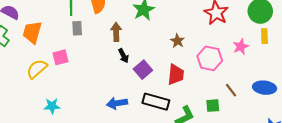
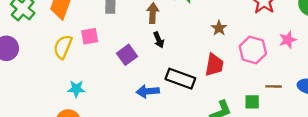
yellow semicircle: (37, 69) -> (63, 47), turned -30
purple square: (143, 70) -> (127, 55), moved
brown line: (231, 90) -> (273, 86), turned -56
black rectangle: (156, 102) -> (180, 79), moved

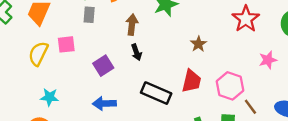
pink hexagon: (253, 50) -> (230, 86), moved
brown line: (273, 86) -> (250, 107), turned 49
blue arrow: (148, 91) -> (104, 104), moved

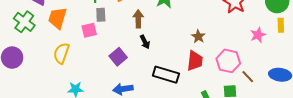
pink square: (66, 44) -> (89, 30), moved
brown star: (199, 44) -> (198, 36), moved

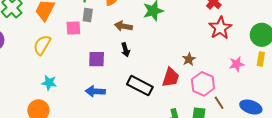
brown arrow: (138, 19) -> (123, 26), turned -90
brown star: (198, 36) -> (189, 59), moved
purple square: (118, 57) -> (97, 59), turned 30

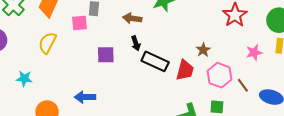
cyan star: (49, 83) -> (24, 78), moved
black rectangle: (140, 86) -> (155, 61), moved
blue arrow: (95, 91) -> (85, 97), moved
brown line: (219, 103) -> (243, 85), moved

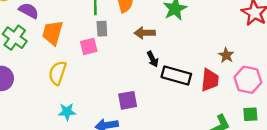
purple square: (106, 55) -> (128, 100), moved
cyan star: (24, 78) -> (67, 112), moved

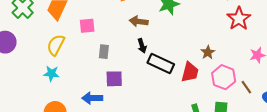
gray rectangle: (102, 29) -> (104, 52), moved
cyan star: (67, 112) -> (51, 74), moved

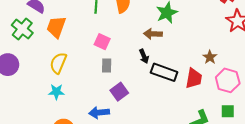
brown arrow: (139, 21) -> (153, 34), moved
pink square: (87, 26) -> (102, 42), moved, turned 35
purple square: (114, 79) -> (119, 92), turned -30

